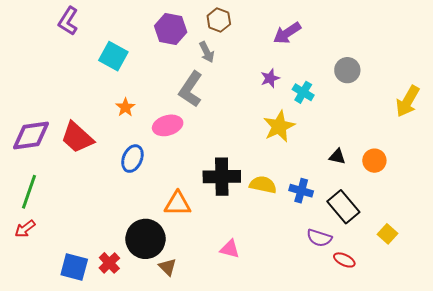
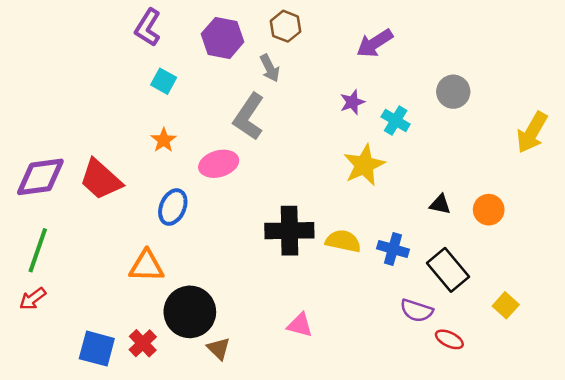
purple L-shape: (68, 21) -> (148, 27), moved
cyan square: (113, 56) -> (164, 81), moved, size x0.7
orange triangle: (178, 204) -> (147, 266), moved

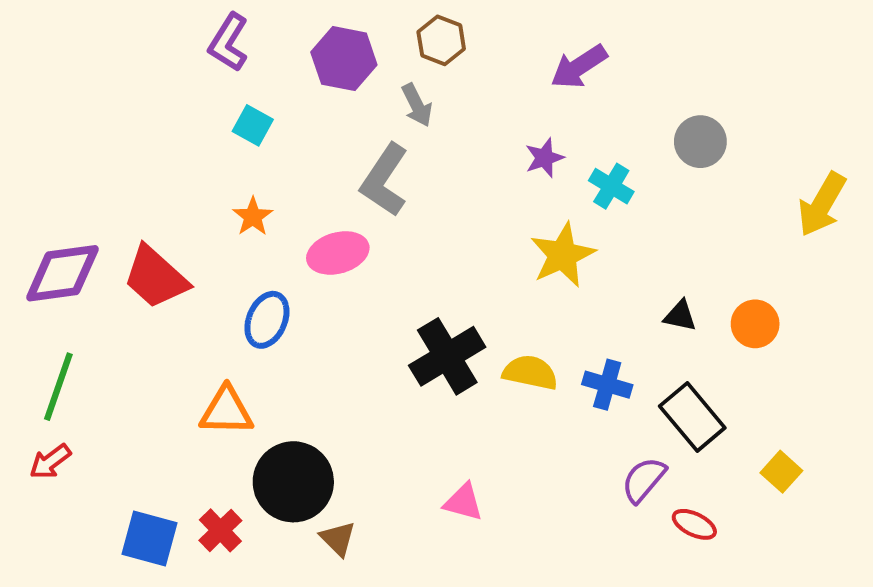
black cross: (289, 231) -> (447, 356), turned -30
purple semicircle: (417, 311) -> (644, 480), turned 112

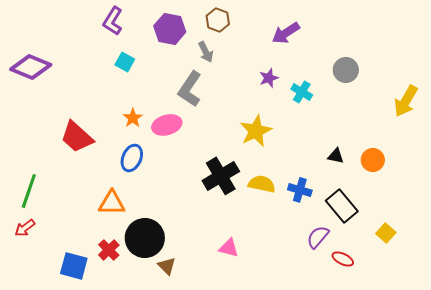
orange star: (253, 217) -> (133, 118), moved
yellow star: (563, 255) -> (256, 131), moved
purple diamond: (62, 273) -> (31, 67), moved, turned 30
red cross: (220, 530) -> (109, 250), moved

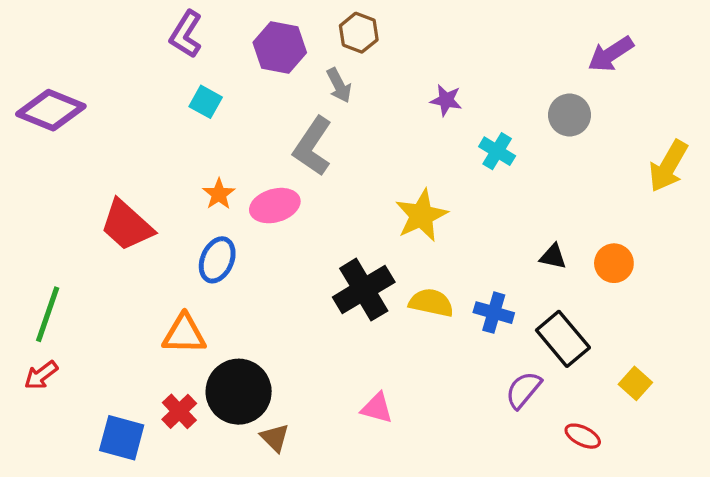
purple arrow: (286, 33) -> (611, 54), moved
purple star: (269, 78) -> (446, 100), moved, turned 30
red ellipse: (343, 259) -> (583, 436), moved

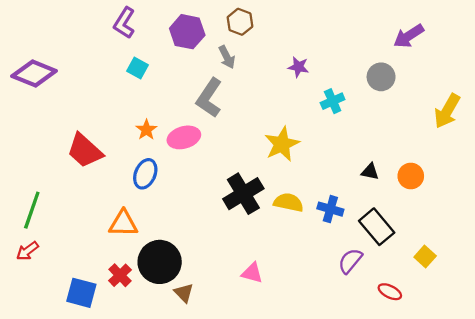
cyan cross: (497, 151) -> (333, 101), turned 35

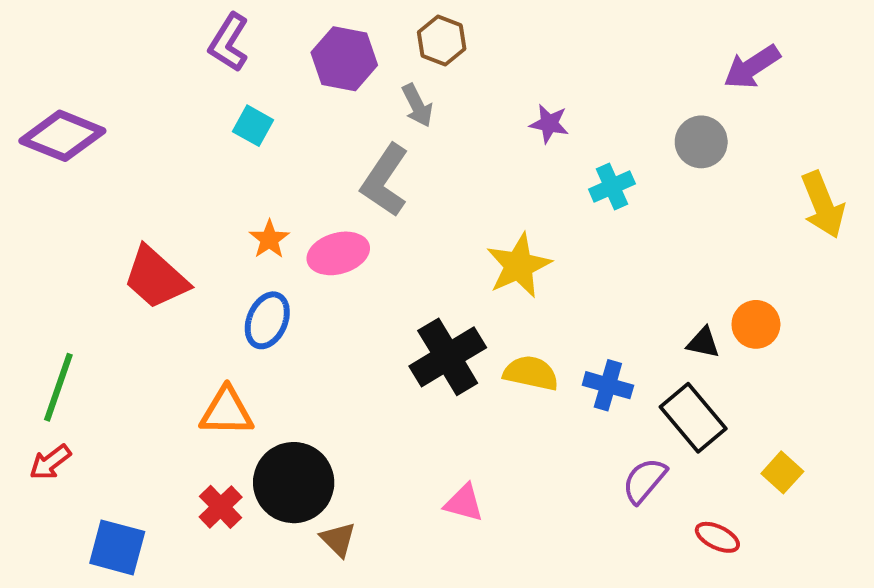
yellow arrow: (447, 111) -> (823, 205), turned -52
black triangle: (370, 172) -> (703, 343), moved
blue square: (81, 293) -> (117, 547), moved

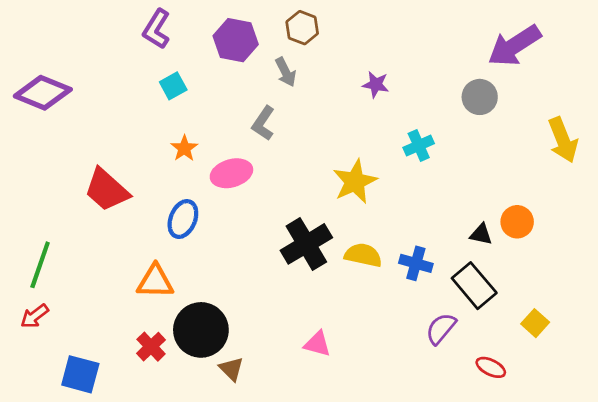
purple arrow: (752, 67) -> (514, 46), size x1.4
cyan square: (253, 126) -> (173, 86), turned 32
gray L-shape: (385, 180) -> (263, 123), size x0.7
cyan cross: (612, 187) -> (419, 146), moved
orange star: (269, 239) -> (184, 148), moved

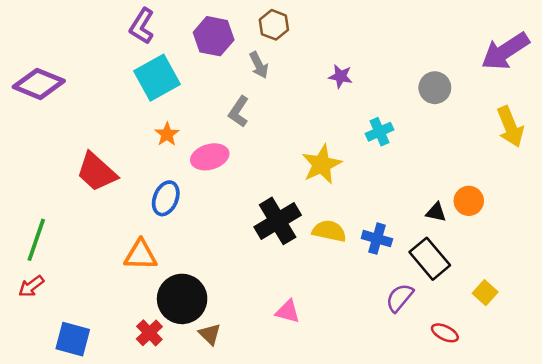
purple arrow: (514, 46) -> (505, 51), moved
cyan square: (173, 86) -> (157, 78), size x1.8
red cross: (151, 347) -> (149, 333), moved

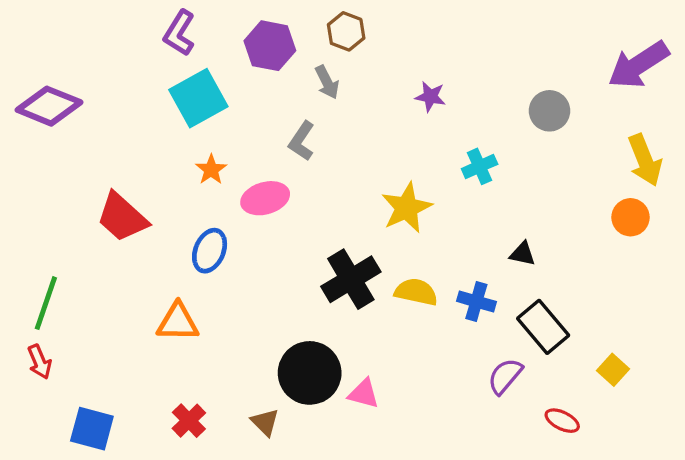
orange circle: (469, 201) -> (630, 217), moved
black triangle: (436, 212) -> (522, 254), moved
red arrow: (31, 286) -> (40, 362), turned -76
black circle: (182, 299) -> (310, 373), moved

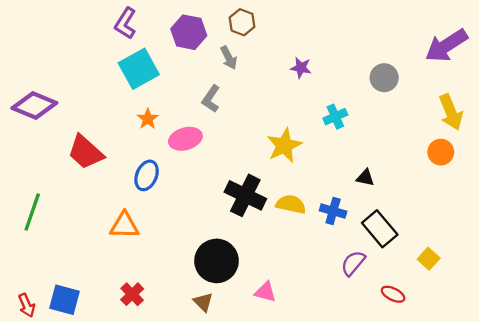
purple diamond: (49, 106) -> (34, 105), moved
black cross: (351, 279) -> (245, 195), turned -33
red arrow: (40, 362) -> (27, 305), moved
pink triangle: (364, 394) -> (265, 292), moved
brown triangle: (265, 422) -> (203, 302), moved

